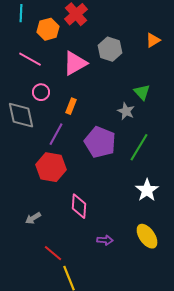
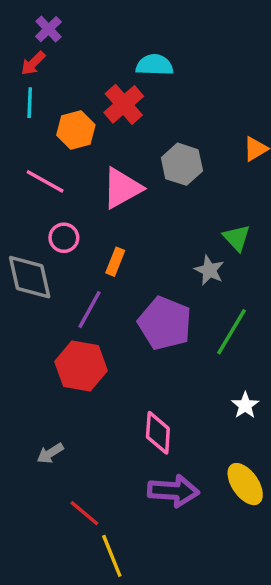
white star: (147, 190) -> (245, 405), size x0.7
pink diamond: (79, 206) -> (158, 433), moved
purple arrow: (105, 240) -> (173, 491), size x1.8

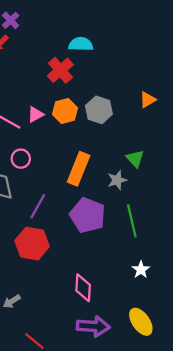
orange hexagon: (76, 130) -> (65, 111), moved
pink triangle: (122, 188) -> (35, 114), moved, size x0.6
orange rectangle: (115, 262) -> (79, 169), moved, size x1.8
gray star: (209, 270) -> (117, 180), turned 30
green line: (231, 332) -> (132, 221), turned -44

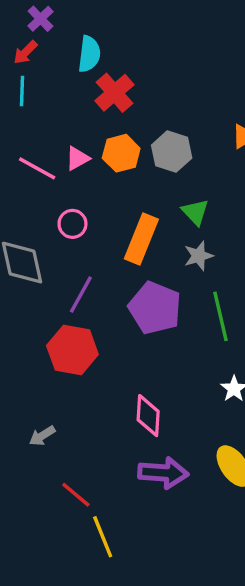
cyan semicircle: (81, 44) -> (89, 54), moved, turned 95
pink circle: (21, 159) -> (72, 224), moved
green triangle: (135, 159) -> (195, 212), moved

